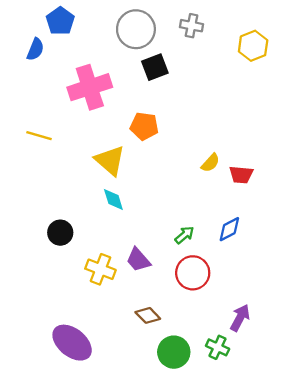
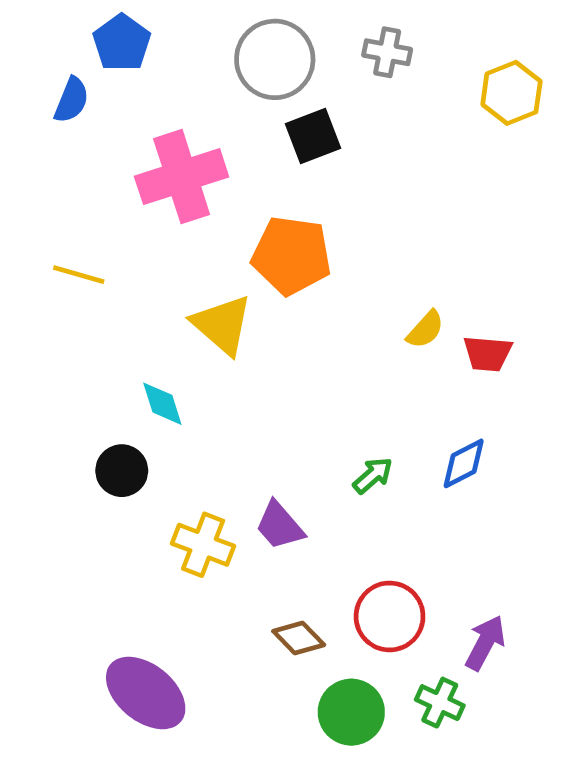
orange pentagon: (144, 126) -> (292, 255), size x1.4
cyan diamond: (113, 200) -> (162, 404), moved
red circle: (193, 273) -> (390, 616), moved

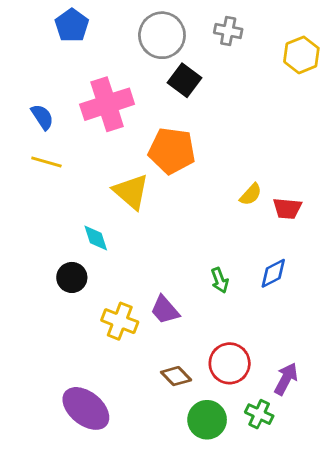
blue semicircle: (72, 100) -> (42, 117), moved, turned -56
black square: (313, 136) -> (185, 80), turned -32
green arrow: (373, 475) -> (220, 280), turned 110

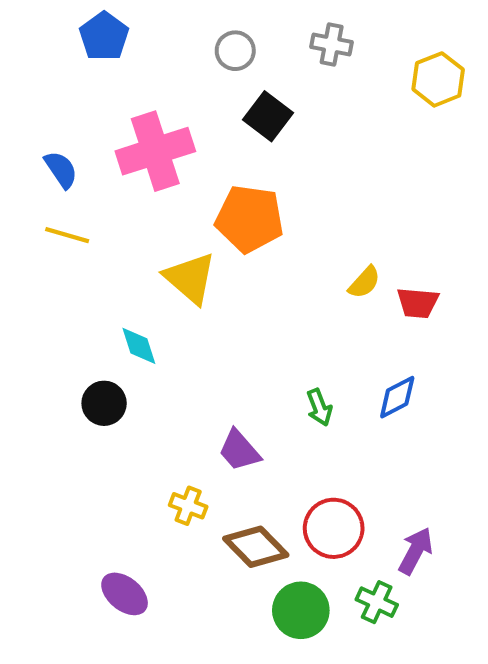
gray circle: (162, 35) -> (235, 51), size x0.6
yellow cross: (120, 321) -> (188, 506), moved, size x0.7
brown diamond: (176, 376) -> (256, 547), size x1.4
purple ellipse: (86, 408) -> (125, 594), size x0.7

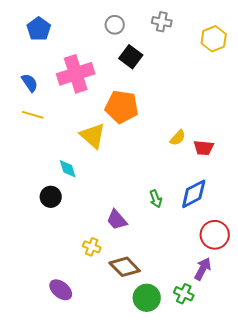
blue pentagon: (104, 36) -> (39, 29), moved
blue diamond: (397, 397) -> (194, 194), size x1.4
red circle: (334, 528) -> (215, 235), moved

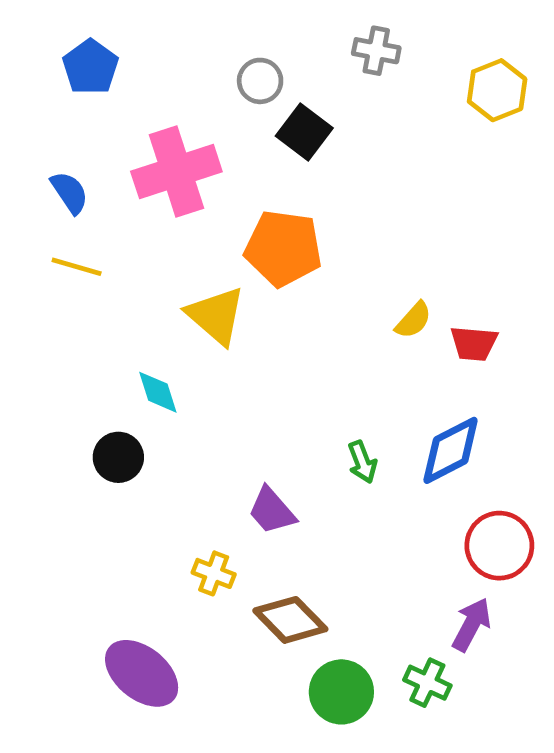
gray circle: (115, 25) -> (260, 81), moved
purple ellipse: (61, 290) -> (142, 673), size x1.4

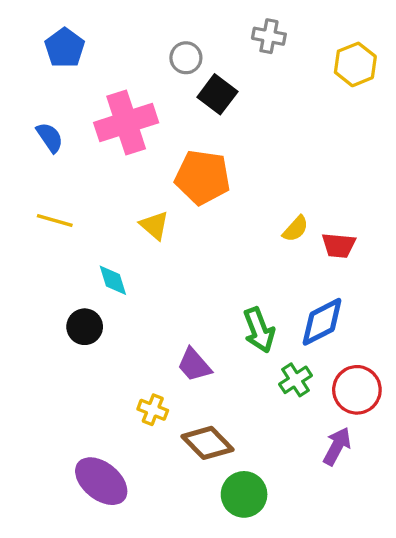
yellow line: (77, 267) -> (55, 220), moved
yellow triangle: (216, 316) -> (154, 225), size x0.7
green arrow: (362, 462) -> (259, 330), size x1.5
green cross: (427, 683) -> (295, 380), moved, turned 32

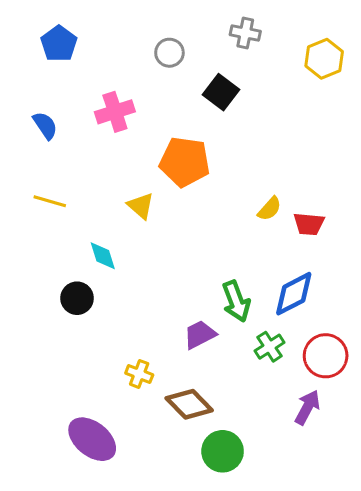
black square: (217, 94) -> (221, 92), moved
pink cross: (126, 123) -> (115, 112), size x0.7
purple trapezoid: (194, 365) -> (200, 335), moved, turned 104

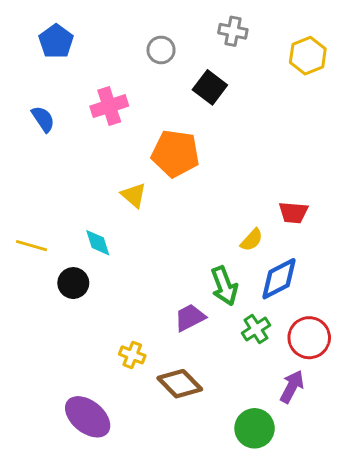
yellow line: (50, 201) -> (32, 246), moved
yellow semicircle: (269, 209) -> (252, 240), moved
green circle: (223, 451) -> (255, 428), moved

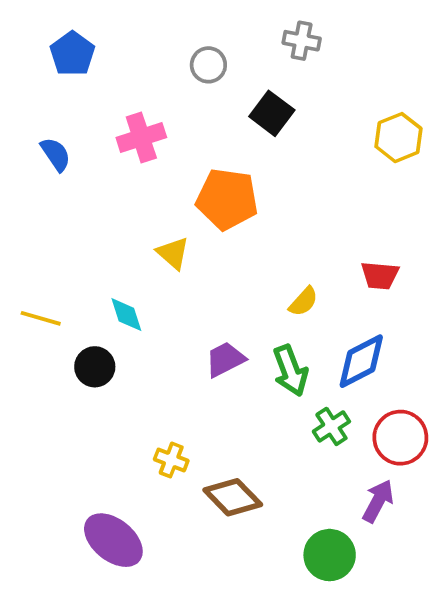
yellow hexagon: (308, 56) -> (399, 138), moved
yellow semicircle: (252, 240) -> (303, 302), moved
purple trapezoid: (190, 318) -> (225, 359), moved

